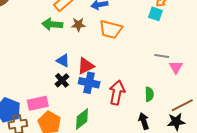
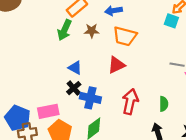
green arrow: (52, 24) -> (65, 30), turned -72
red triangle: (86, 66) -> (116, 65), moved
blue cross: (89, 83) -> (90, 98), moved

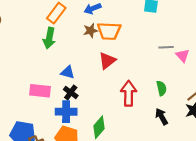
brown star: (92, 31) -> (91, 31), moved
blue cross: (90, 98) -> (66, 112), moved
pink rectangle: (48, 111) -> (40, 91), moved, turned 30

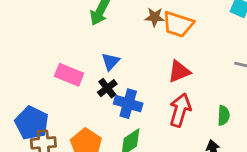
red triangle: (107, 61) -> (179, 71), moved
blue triangle: (68, 72) -> (111, 61), turned 40
blue cross: (66, 112) -> (128, 104), moved

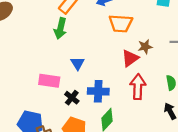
brown star: (155, 17) -> (145, 47), moved
black cross: (107, 88) -> (72, 98), moved

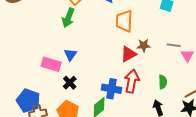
orange trapezoid: (121, 23) -> (124, 21), turned 80
blue triangle: (78, 63) -> (70, 55), moved
blue cross: (98, 91) -> (112, 89), moved

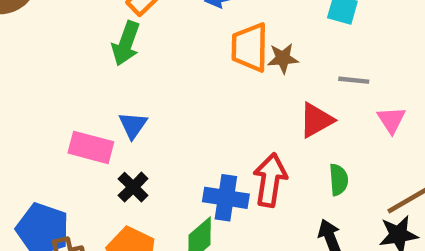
brown star: (144, 45) -> (283, 58), moved
gray line: (174, 45) -> (354, 80), moved
red triangle: (128, 54) -> (316, 120), moved

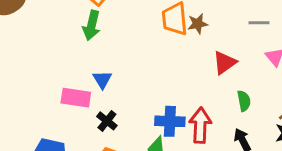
gray line: (354, 80) -> (259, 23), moved
red arrow: (270, 180) -> (200, 125), moved

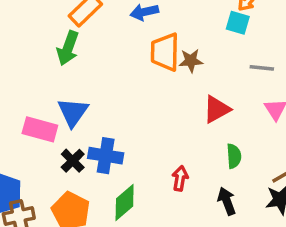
blue triangle: (102, 80) -> (73, 112), size x1.4
blue cross: (170, 121) -> (106, 156), moved
red arrow: (200, 125) -> (180, 178), size x0.6

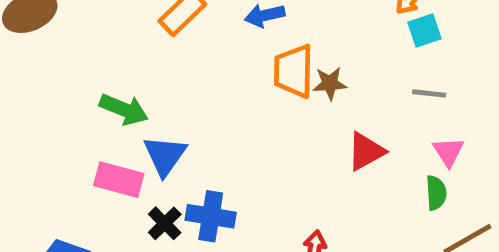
cyan square: (238, 23) -> (425, 30), moved, turned -35
green arrow: (68, 48) -> (124, 109), moved, turned -88
green semicircle: (234, 156) -> (436, 193), moved

